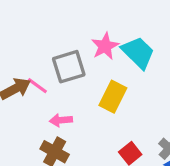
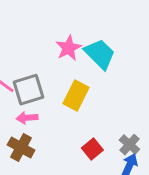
gray square: (69, 67) -> (28, 90), moved

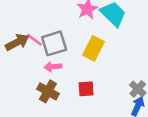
red square: (92, 149) -> (86, 89), moved, turned 35

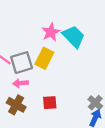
yellow rectangle: (93, 48) -> (44, 58), moved

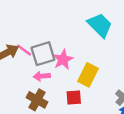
pink star: (51, 32) -> (63, 60), moved
yellow rectangle: (44, 58) -> (88, 75), moved

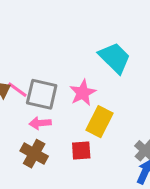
gray square: (43, 54) -> (42, 94), turned 30
pink star: (63, 60) -> (83, 93), moved

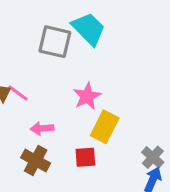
cyan trapezoid: (115, 58) -> (89, 29), moved
gray square: (42, 94) -> (55, 42), moved

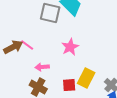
yellow rectangle: (105, 127) -> (86, 78), moved

